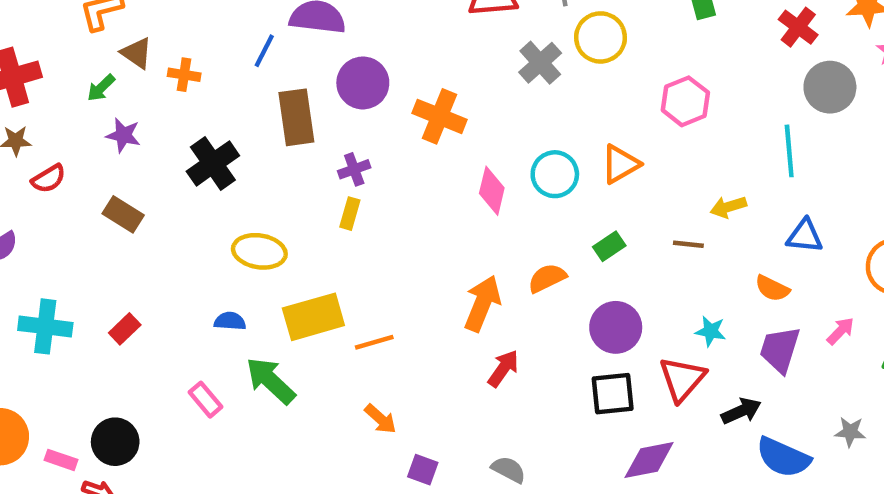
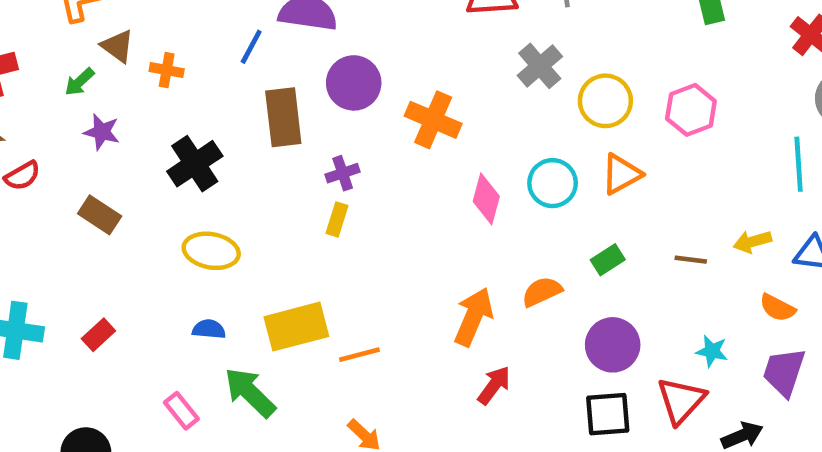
yellow circle: (601, 37) -> (605, 101), moved
yellow arrow: (728, 207) -> (752, 242), moved
yellow ellipse: (259, 251) -> (211, 251), moved

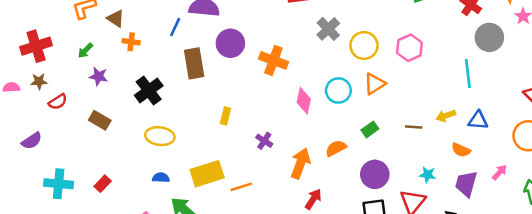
brown triangle: (118, 46) -> (116, 19), moved
purple cross: (343, 173) -> (264, 141), moved, turned -35

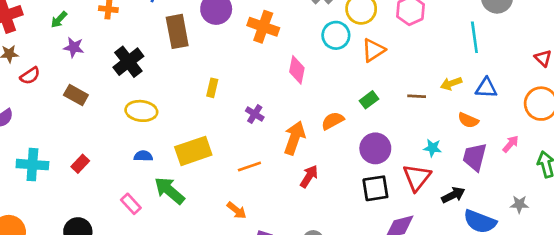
cyan circle: (338, 90) -> (336, 35), moved
orange line: (241, 187) -> (249, 166), moved

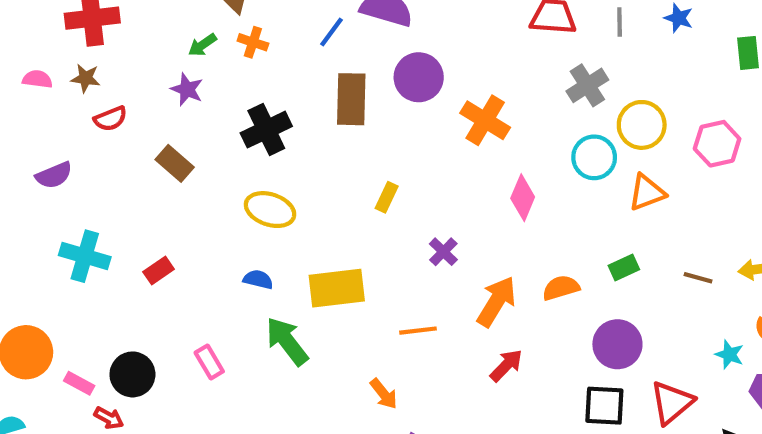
green arrow: (59, 20) -> (202, 45), moved
cyan star: (432, 148) -> (729, 354), moved
pink rectangle: (131, 204) -> (209, 362), moved

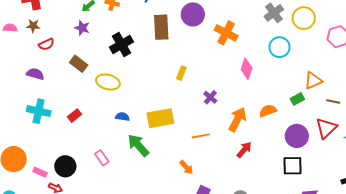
yellow circle: (642, 125) -> (304, 18), moved
purple semicircle: (54, 175) -> (35, 74), moved, turned -138
orange triangle: (647, 193) -> (313, 81), moved
yellow ellipse: (270, 210) -> (108, 82), moved
red triangle: (672, 403) -> (326, 128), moved

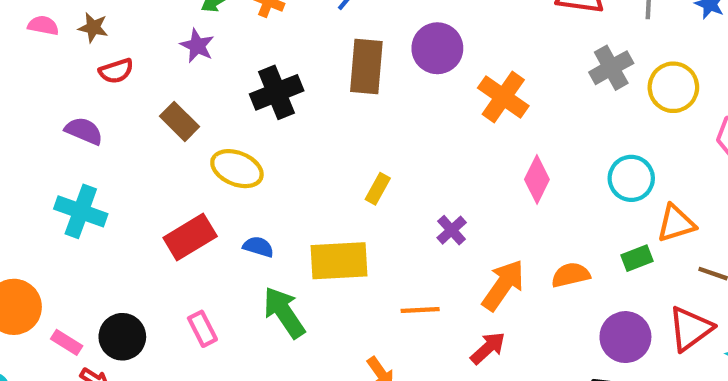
cyan circle: (280, 47) -> (631, 178), moved
yellow rectangle: (181, 73) -> (378, 189), moved
red rectangle: (74, 116) -> (190, 237), moved, size x1.6
red arrow: (244, 150) -> (488, 348), moved

